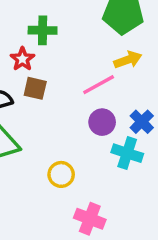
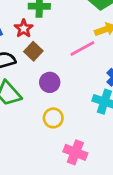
brown square: (35, 88) -> (33, 51), turned 30
purple circle: (102, 122) -> (50, 82), moved

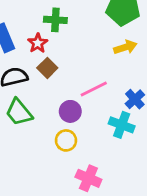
pink line: (82, 49) -> (94, 89), moved
purple circle: (50, 82) -> (70, 111), moved

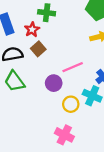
yellow circle: (66, 140) -> (71, 104), moved

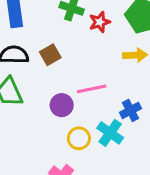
red star: (32, 30) -> (100, 22), moved

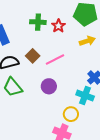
pink line: (92, 89) -> (55, 59), moved
yellow circle: (79, 138) -> (71, 114), moved

